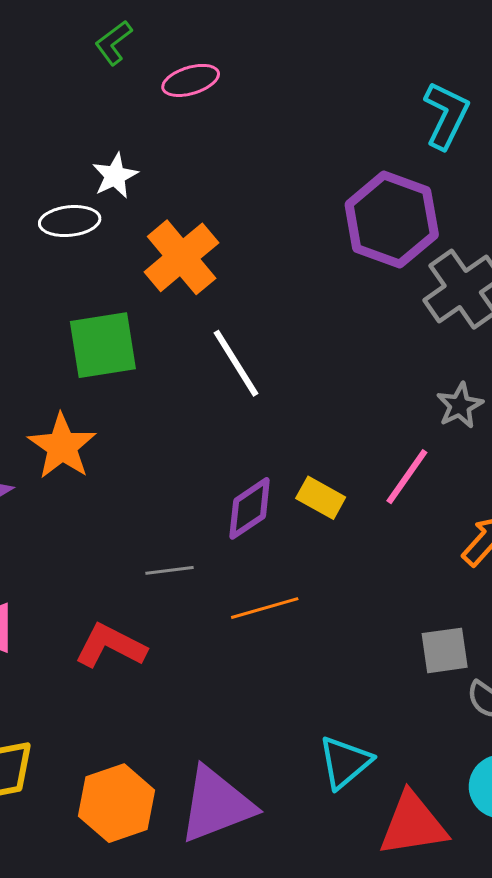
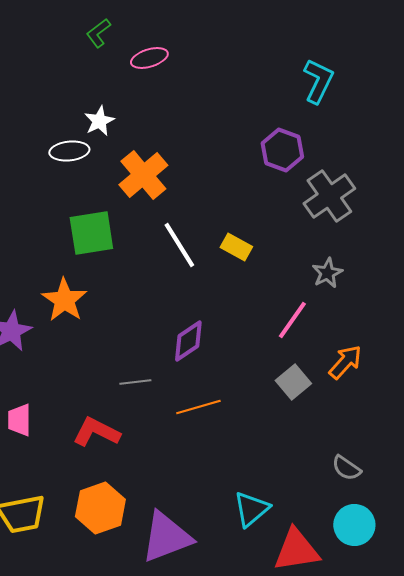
purple hexagon: (392, 220) -> (282, 150), size x0.7
yellow rectangle: (321, 498) -> (236, 247), moved
gray square: (445, 650) -> (293, 382), moved, turned -32
orange hexagon: (117, 803) -> (100, 508), moved

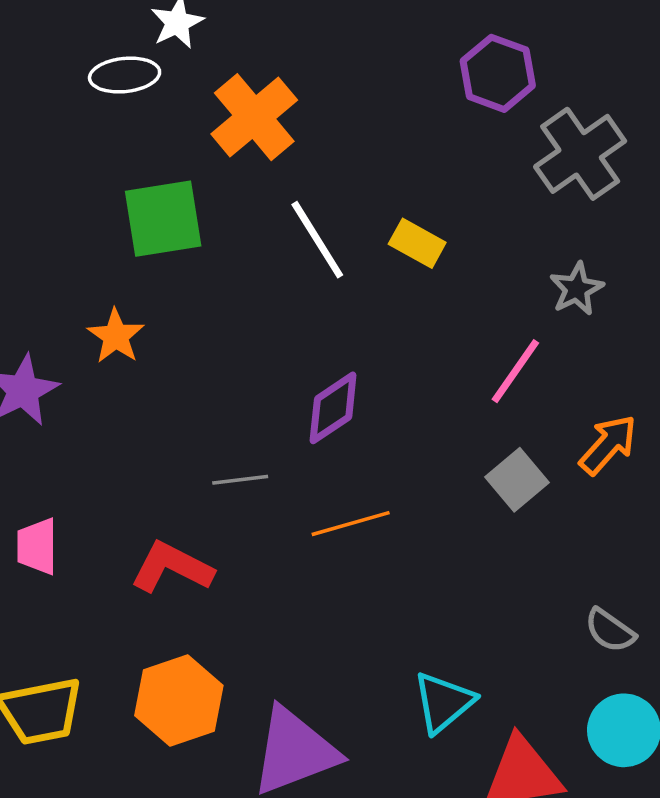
orange star: (64, 300) -> (116, 336), size x0.7

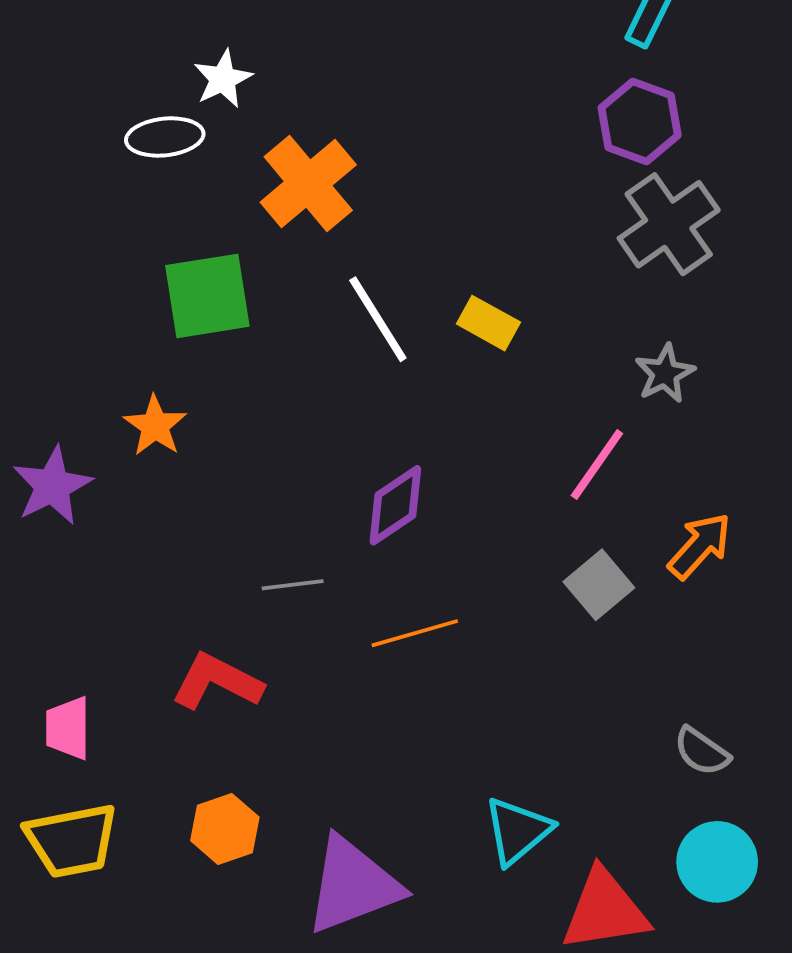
purple hexagon: (498, 73) -> (640, 121), moved
pink trapezoid: (37, 546) -> (68, 728), moved
orange hexagon: (179, 701) -> (225, 829), size x0.7

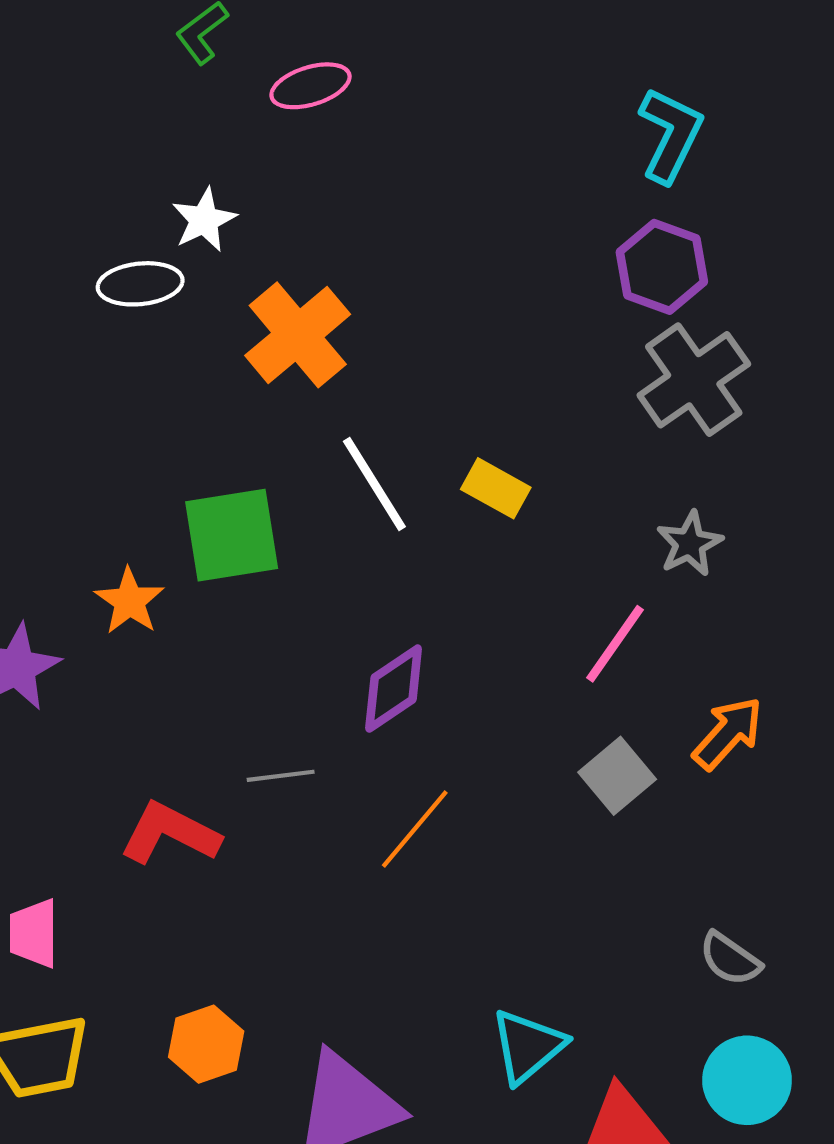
green square: (207, 296) -> (232, 535), moved
orange line: (415, 633) -> (415, 829), turned -34
red L-shape: (217, 682) -> (170, 833), moved

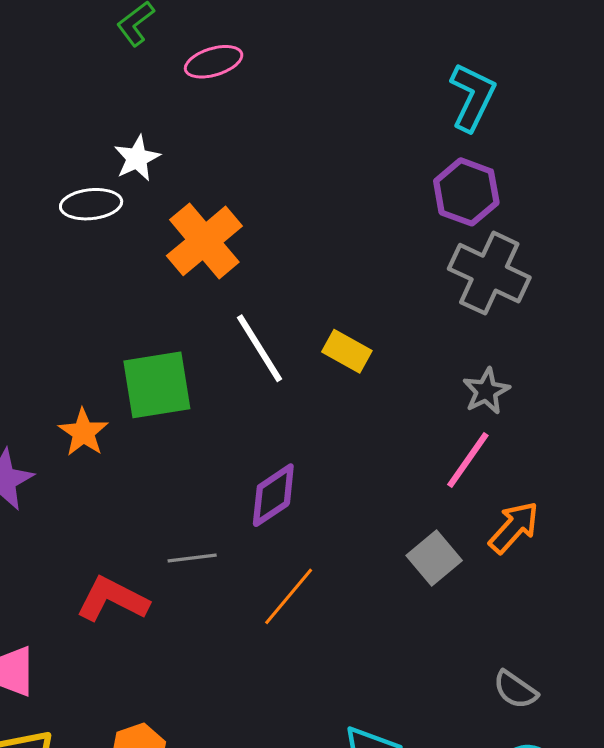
gray cross: (694, 380) -> (489, 273), turned -30
pink line: (615, 644) -> (468, 460), moved

